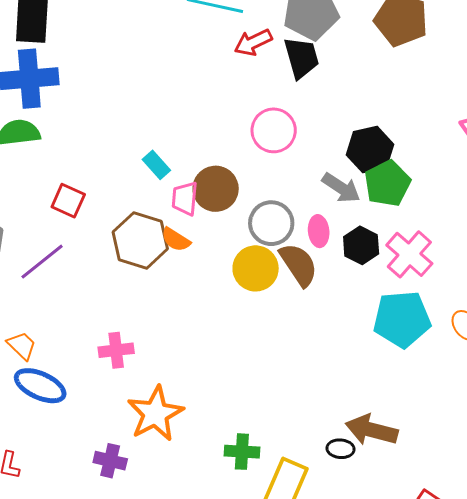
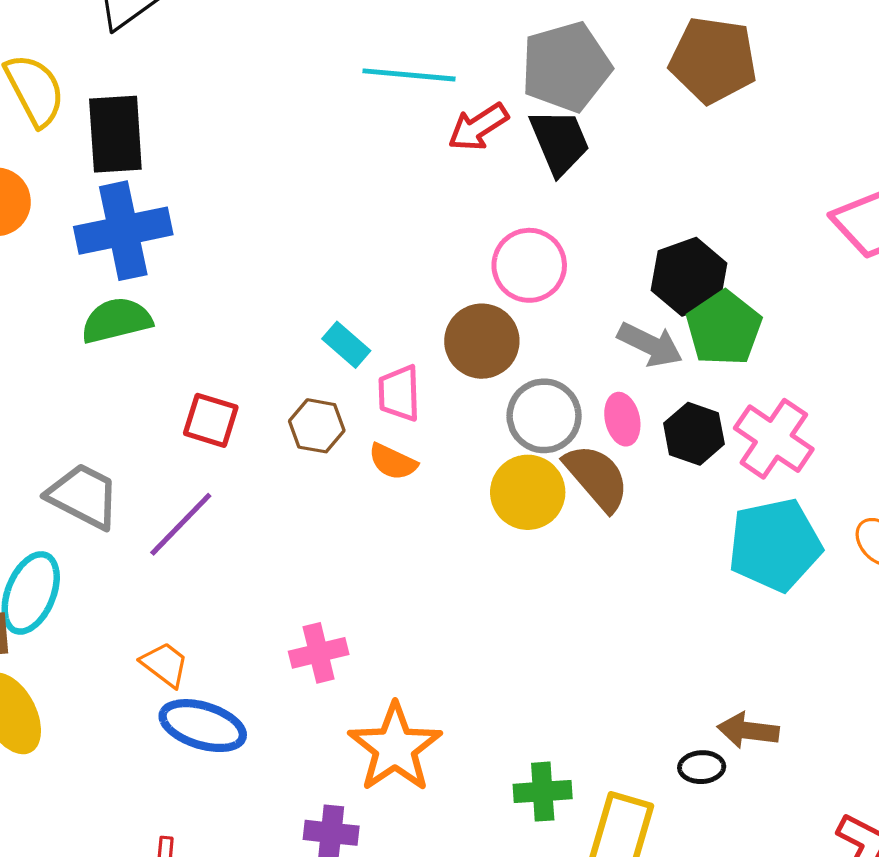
brown circle: (216, 189) -> (482, 341), moved
brown hexagon: (140, 240) -> (317, 426), moved, size x0.6
brown arrow: (372, 430) -> (748, 730), size x0.7

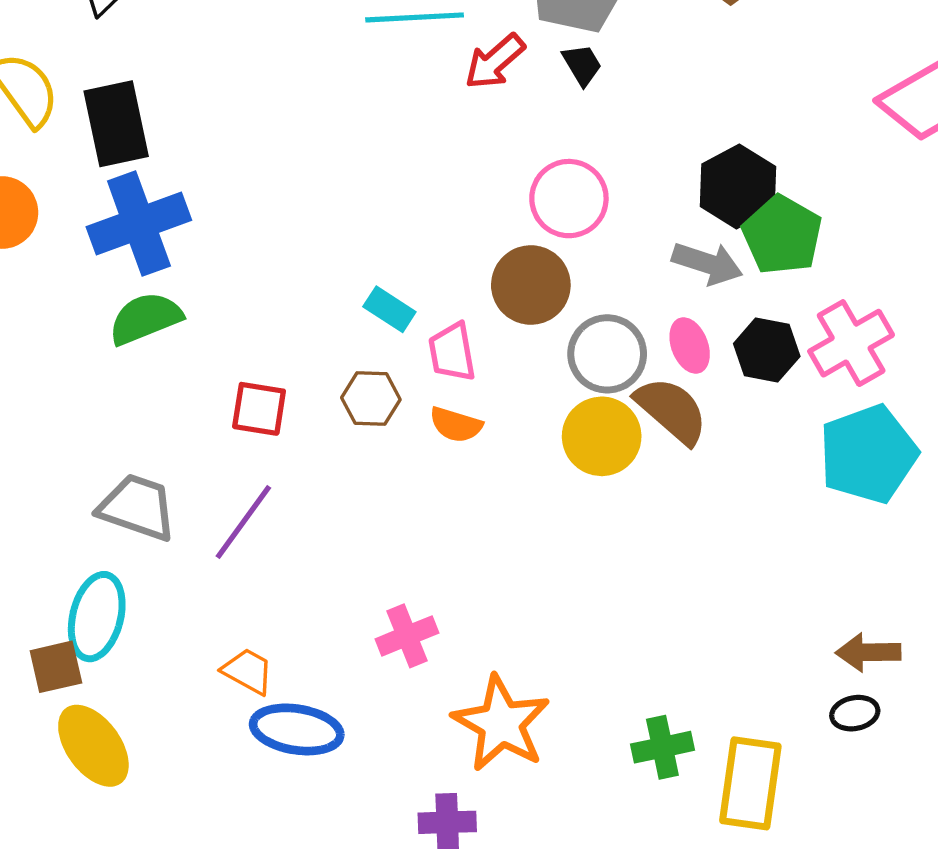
black trapezoid: (560, 142) -> (582, 65), size x0.6
pink cross: (774, 439) -> (851, 343), turned 34
black ellipse: (702, 767) -> (855, 713), moved

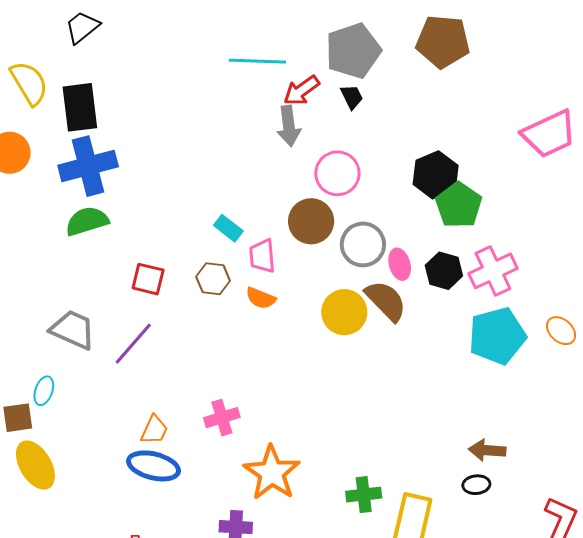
gray arrow: (707, 263) -> (289, 126), moved, turned 60
gray circle: (607, 354) -> (363, 244), moved
cyan ellipse: (97, 617) -> (44, 391), size x0.6
orange trapezoid: (248, 671) -> (154, 430), moved, turned 80

